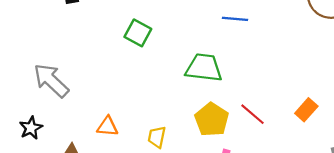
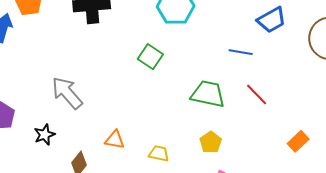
red line: (252, 114) -> (257, 94), moved
yellow pentagon: (212, 120) -> (211, 142), size x0.7
yellow trapezoid: (157, 137) -> (159, 154), turned 85

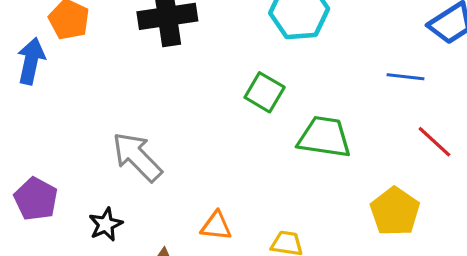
green trapezoid: (208, 94) -> (324, 137), moved
yellow pentagon: (211, 142) -> (395, 211), moved, size x1.4

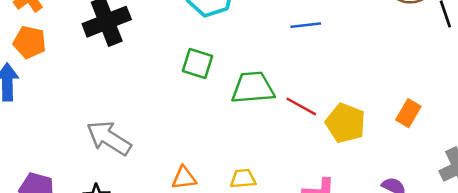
red line: (434, 142) -> (301, 106), moved
yellow pentagon: (395, 211) -> (345, 123), moved

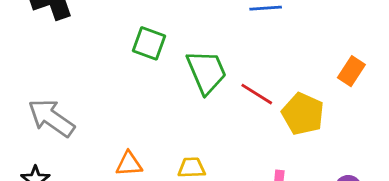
green trapezoid: (253, 88) -> (206, 72), turned 69
orange rectangle: (408, 113) -> (351, 71), moved

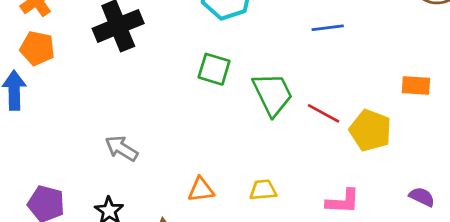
orange rectangle: (351, 71) -> (416, 86), turned 64
gray arrow: (51, 118) -> (121, 148), size x0.7

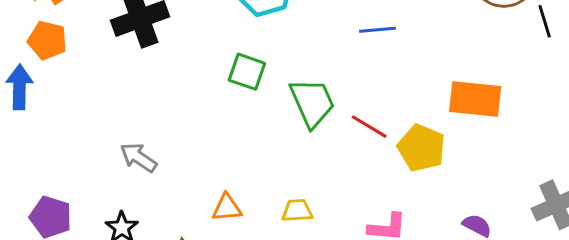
orange rectangle: (416, 86) -> (475, 99), size x1.6

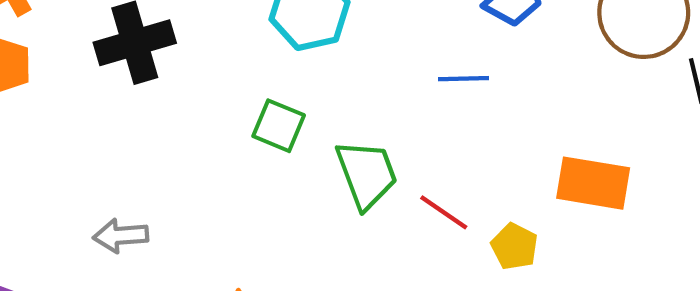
yellow pentagon: (421, 148) -> (514, 246), size x0.7
gray arrow: (138, 157) -> (121, 236), turned -42

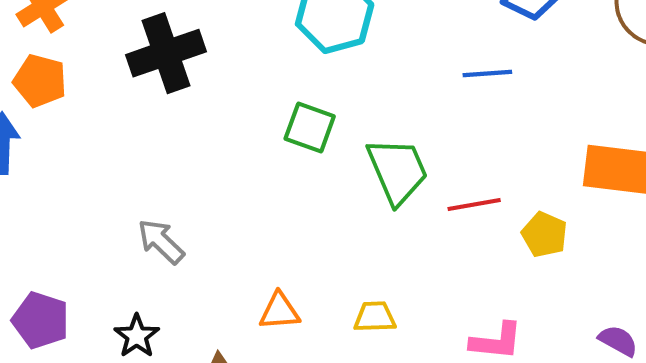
red line: (444, 212) -> (474, 204), turned -42
gray arrow: (121, 236) -> (161, 241), turned 51

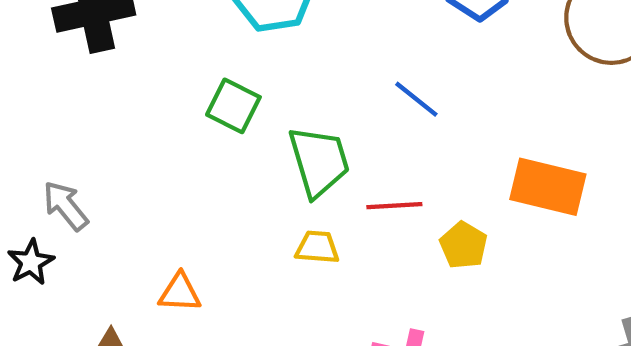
blue line: (487, 73) -> (416, 99), moved, turned 36
yellow trapezoid: (375, 317) -> (317, 247), moved
black star: (137, 336) -> (31, 262), moved

